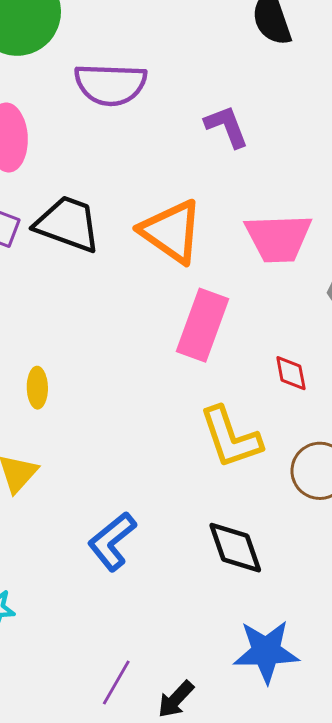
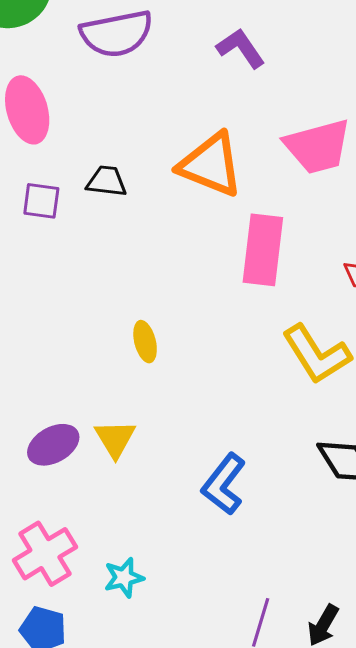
black trapezoid: (68, 224) -> (107, 181), size x0.6
yellow ellipse: (37, 388) -> (145, 342), moved

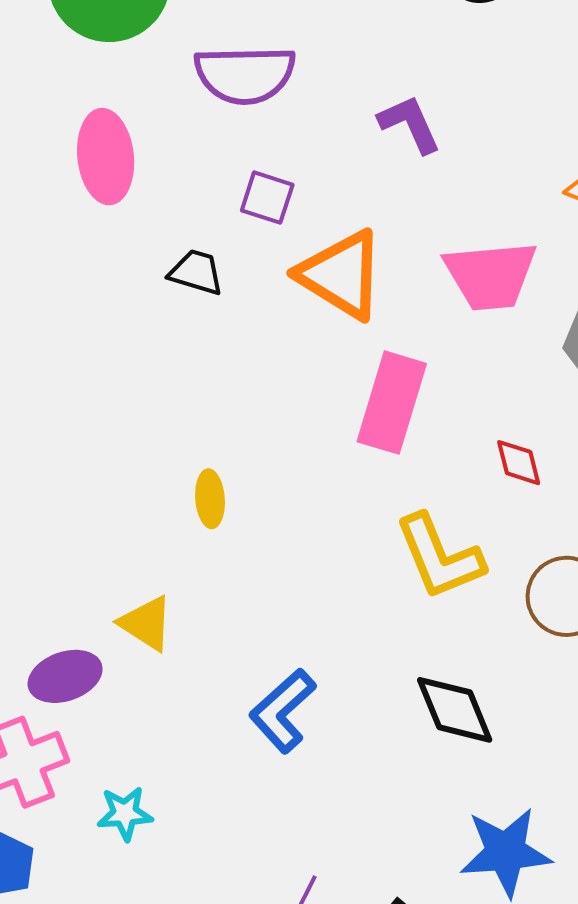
purple square: (41, 201) -> (267, 198), moved
yellow triangle: (115, 439) -> (146, 623), turned -36
purple ellipse: (53, 445) -> (65, 676), moved

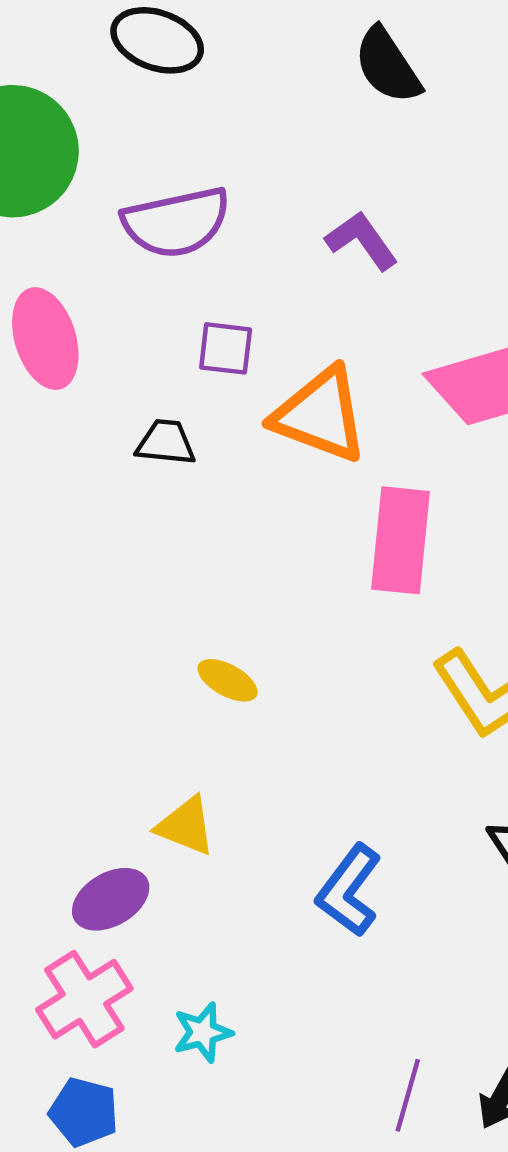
yellow ellipse: (210, 499) -> (228, 680), turned -46

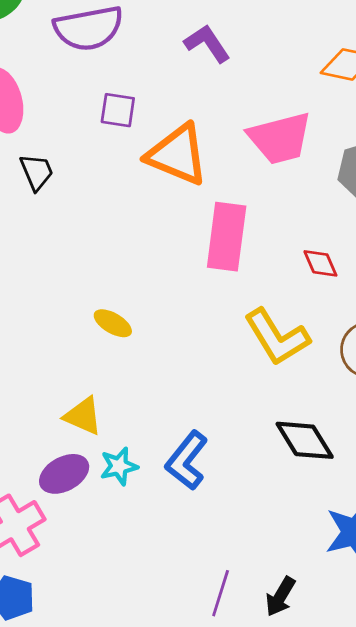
black trapezoid: (166, 443) -> (37, 172), moved, turned 60
purple ellipse: (111, 899) -> (64, 474), moved
cyan star: (203, 1032) -> (119, 466), moved

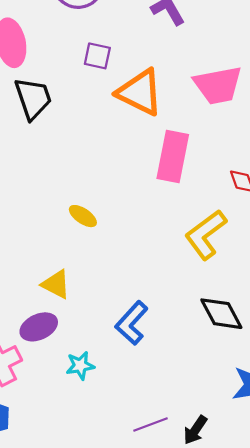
black trapezoid: (37, 172) -> (33, 98), size x1.5
yellow L-shape: (277, 337) -> (206, 235), turned 81
cyan star: (119, 466) -> (80, 366), moved
purple line: (221, 593) -> (151, 425), turned 48

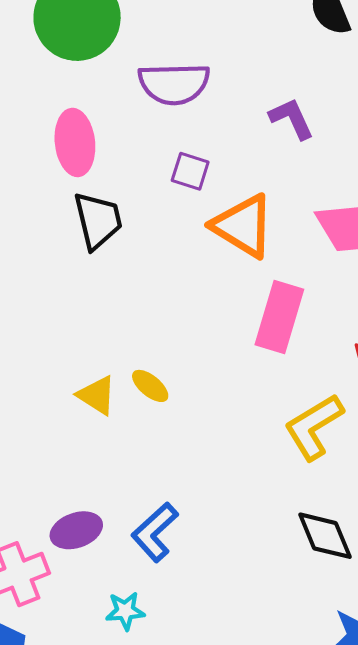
yellow triangle: (56, 284) -> (97, 395), moved
blue L-shape: (132, 323) -> (155, 532), moved
cyan star: (80, 366) -> (125, 611), moved

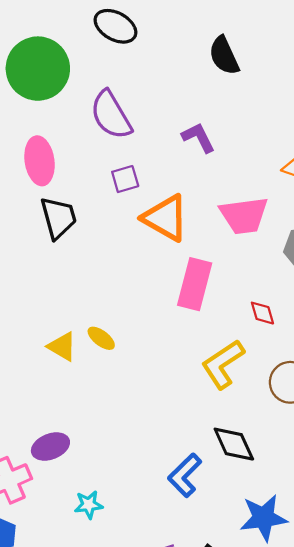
purple semicircle: (174, 84) -> (111, 115), turned 63
purple square: (190, 171) -> (125, 179), turned -32
blue L-shape: (155, 532) -> (185, 475), moved

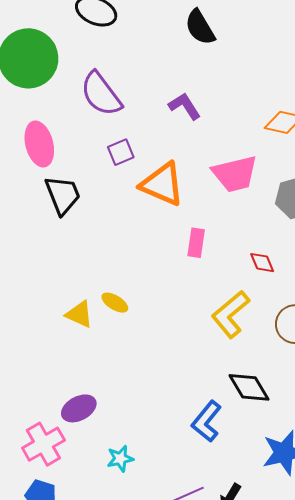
pink rectangle: (195, 284) -> (196, 243), size x0.6

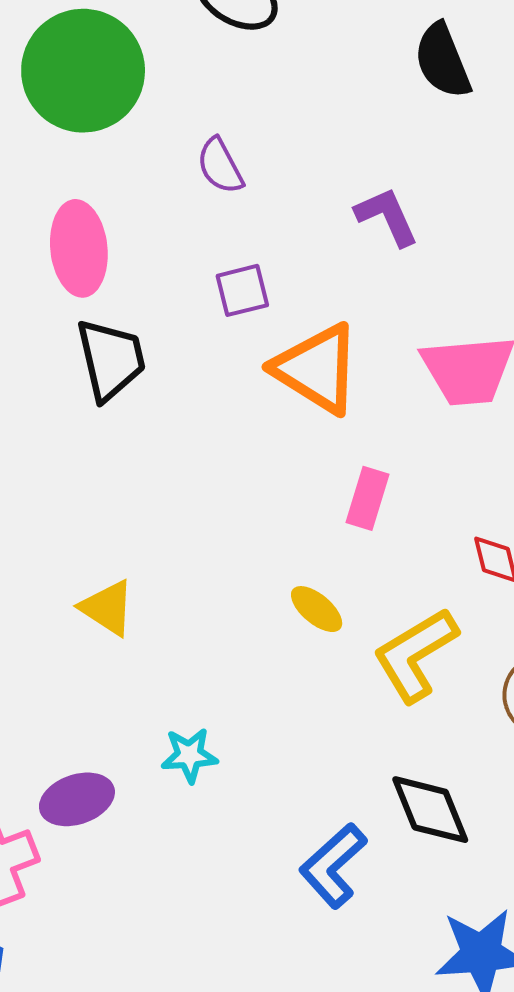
purple semicircle: (101, 94) -> (220, 166), size x0.6
yellow ellipse: (115, 303) -> (317, 609), moved
cyan star: (120, 459) -> (189, 755), moved

